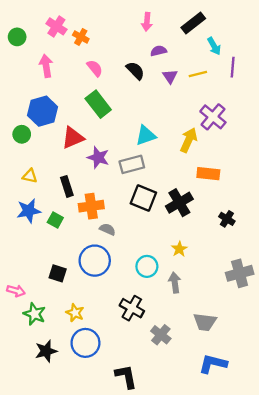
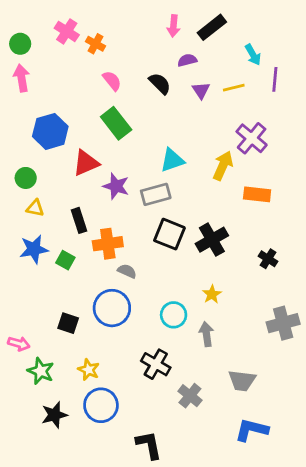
black rectangle: (193, 23) -> (212, 27), moved
pink arrow: (46, 66) -> (22, 78), moved
green circle: (22, 134) -> (26, 178), moved
orange rectangle: (208, 174) -> (257, 194), moved

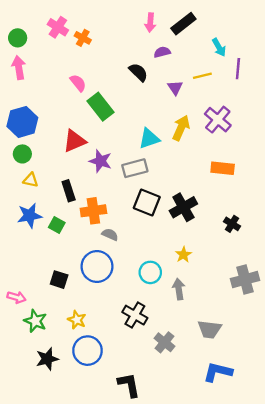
pink semicircle: (112, 81) -> (78, 83), moved
purple triangle: (201, 90) -> (175, 88), moved
blue hexagon: (50, 131) -> (22, 122), moved
yellow arrow: (223, 166) -> (181, 128), moved

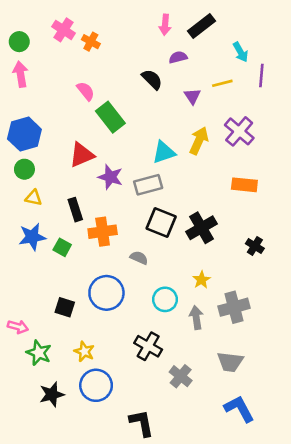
gray semicircle: (110, 235) -> (139, 258), moved
gray cross: (245, 280) -> (234, 307), moved
blue L-shape: (218, 372) -> (239, 409), turned 48

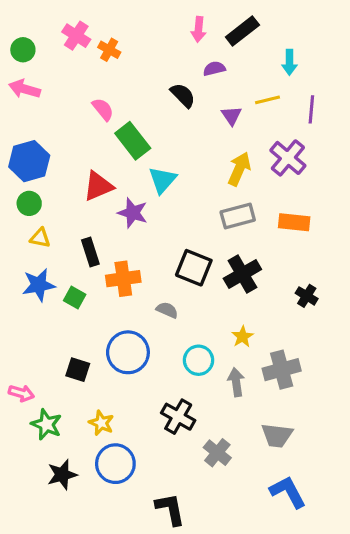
cyan arrow: (241, 52) -> (289, 62), turned 30
pink arrow: (21, 74) -> (24, 89), turned -65
purple line: (261, 75) -> (311, 109), moved
cyan triangle: (164, 152) -> (162, 180), moved, turned -30
gray rectangle: (148, 185) -> (238, 216), moved

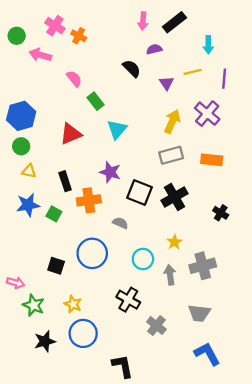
pink arrow: (24, 89) -> (40, 55), moved
green rectangle: (133, 141) -> (96, 101), size x0.7
purple star: (133, 213) -> (110, 172), moved

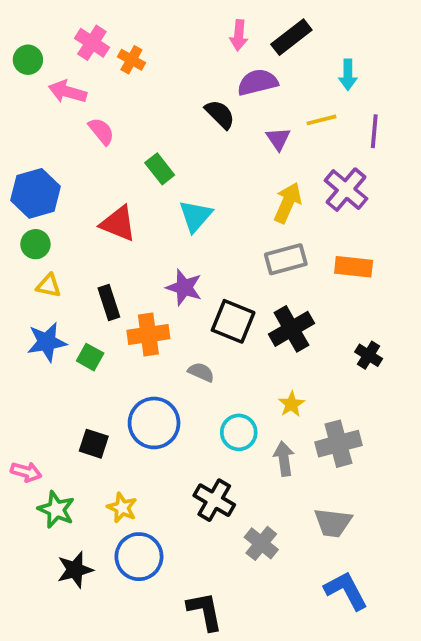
purple semicircle: (154, 49) -> (258, 82), size x1.5
pink semicircle: (74, 79) -> (101, 131), moved
red triangle: (71, 134) -> (118, 223), turned 45

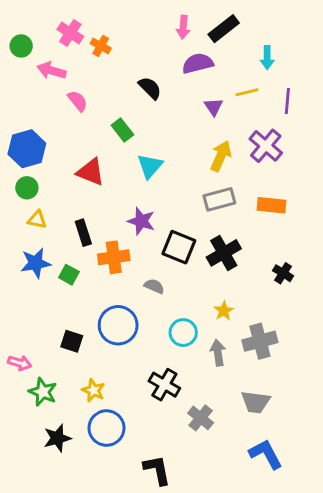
black semicircle: (220, 114) -> (150, 88), moved

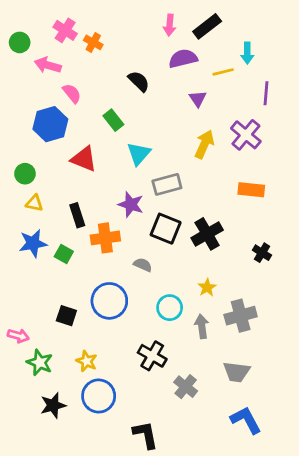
yellow line: (247, 92) -> (223, 72), moved
blue hexagon: (27, 149) -> (50, 124), moved
gray rectangle: (219, 199) -> (167, 184), moved

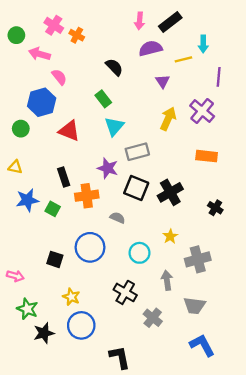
green rectangle: (113, 120) -> (103, 99), moved
green circle: (25, 174) -> (21, 129), moved
yellow triangle: (34, 203) -> (15, 167), moved
gray arrow: (202, 326) -> (167, 280), moved
green star: (40, 362) -> (27, 309), moved

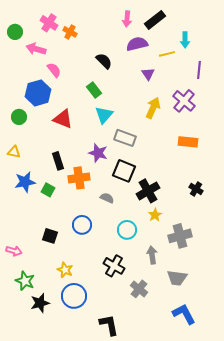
gray rectangle: (137, 152) -> (125, 138), turned 35
black cross: (170, 192) -> (148, 191), moved
blue circle: (90, 247) -> (82, 225), size x0.7

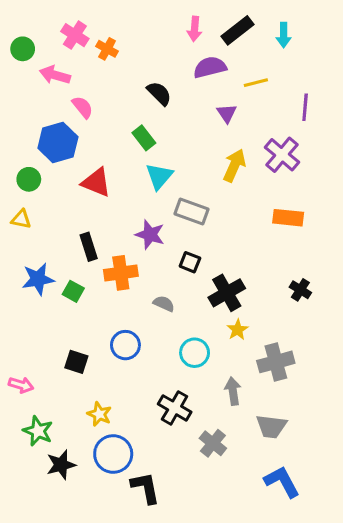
cyan arrow: (185, 40) -> (284, 35), moved
yellow triangle: (14, 152) -> (21, 219), moved
black square: (124, 171) -> (190, 262), size x0.6
black L-shape: (109, 325) -> (145, 488), moved

